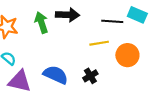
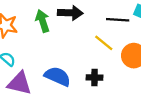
yellow line: (99, 43) -> (104, 43), turned 48
black cross: (90, 76) -> (94, 78), turned 32

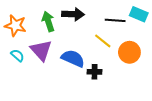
blue semicircle: (58, 76) -> (73, 58), moved
purple triangle: (19, 83) -> (41, 50), moved, turned 35

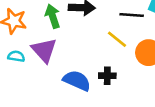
cyan semicircle: (17, 55) -> (16, 56), turned -32
blue semicircle: (73, 58) -> (77, 81), moved

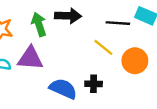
purple triangle: (44, 50) -> (30, 58), turned -44

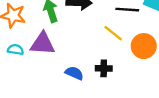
blue semicircle: (63, 89) -> (74, 73), size x0.7

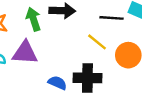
black cross: (104, 68) -> (87, 78), size x1.6

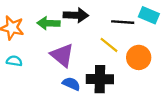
green arrow: (33, 19) -> (48, 23), turned -70
purple triangle: (25, 53) -> (62, 55), moved, turned 35

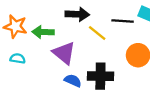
green arrow: (48, 23) -> (43, 32), moved
yellow line: (109, 45) -> (97, 33), moved

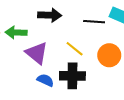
yellow line: (97, 33) -> (75, 49), moved

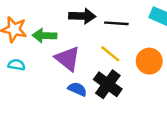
black line: (94, 22) -> (116, 23), moved
black cross: (72, 76) -> (108, 84), turned 35

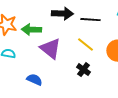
black cross: (108, 84) -> (83, 70), size x0.6
blue semicircle: (77, 89) -> (34, 80), moved

